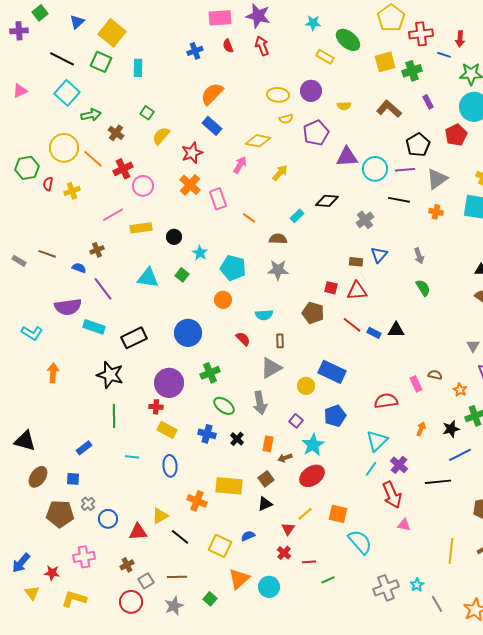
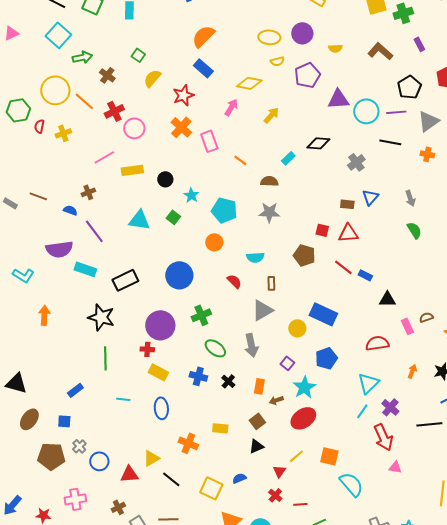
black triangle: (396, 330) -> (387, 299), moved
brown semicircle: (435, 375) -> (426, 317), turned -32
yellow rectangle: (229, 486) -> (220, 428), size x0.6

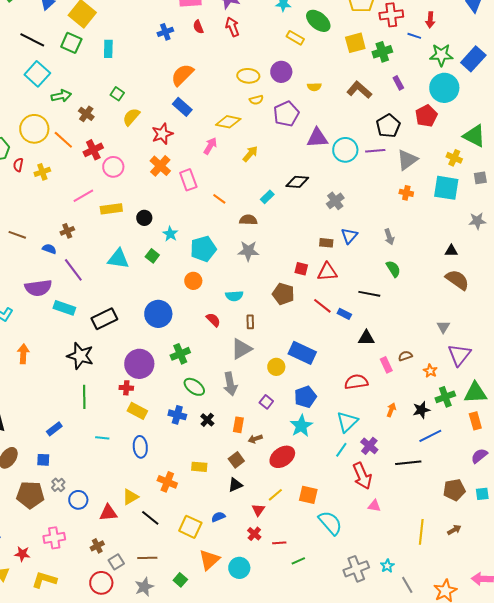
black line: (390, 142) -> (369, 294), moved
cyan pentagon: (224, 210) -> (203, 249), turned -30
cyan star: (304, 387) -> (301, 426), moved

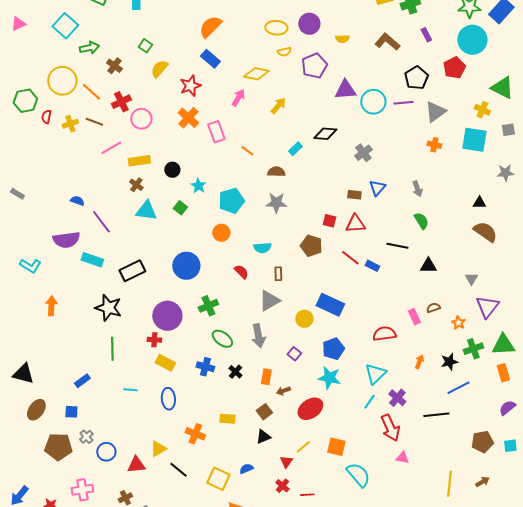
brown cross: (67, 231) -> (136, 185), moved, turned -32
brown line: (17, 235) -> (94, 122), moved
black triangle: (366, 338) -> (428, 266), moved
cyan star: (301, 426) -> (329, 378), turned -30

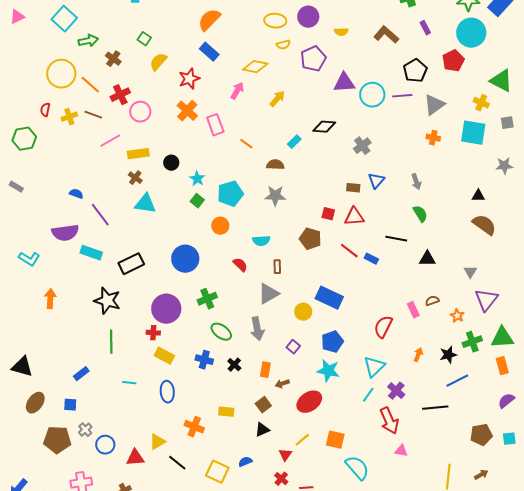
green hexagon: (25, 101) -> (24, 139), moved
green square: (180, 208) -> (197, 201), moved
red semicircle: (384, 334) -> (383, 327), turned -55

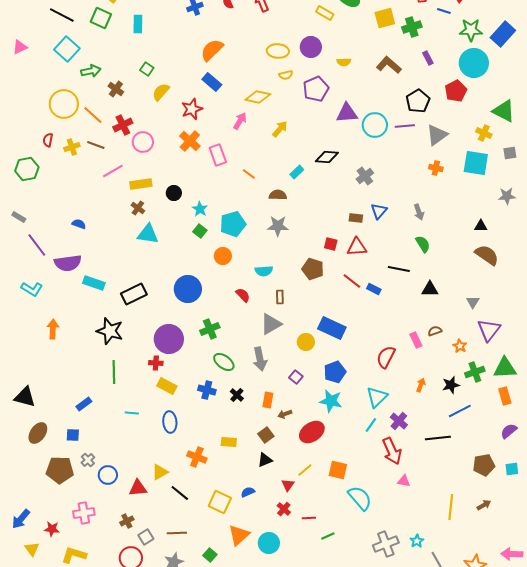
purple line: (100, 215) -> (37, 245), moved

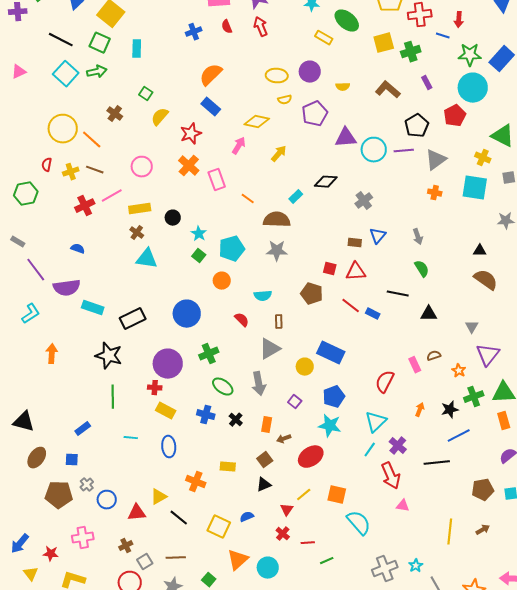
green arrow: (91, 71) -> (97, 72), moved
red cross: (123, 125) -> (85, 206), moved
brown semicircle: (278, 195) -> (277, 220), size x1.5
cyan L-shape: (32, 289) -> (31, 314), turned -65

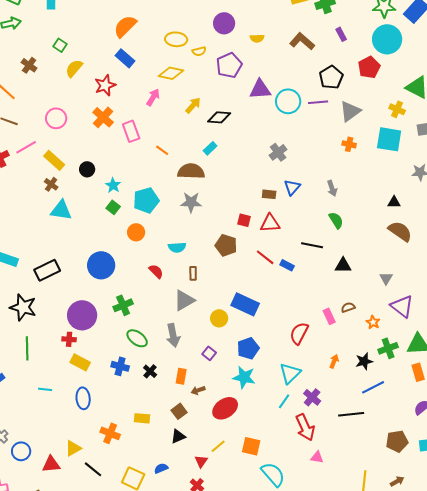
yellow ellipse: (277, 76) -> (176, 39), moved
black diamond: (326, 182) -> (219, 117), moved
yellow rectangle: (140, 209) -> (54, 160), turned 50
purple triangle: (488, 355) -> (402, 306), turned -30

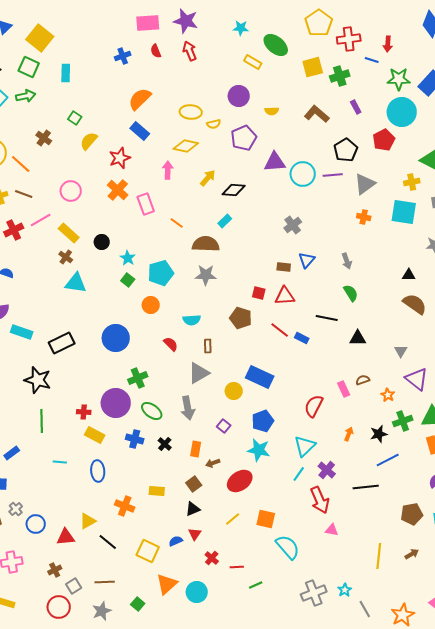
pink arrow: (153, 97) -> (168, 170), turned -30
yellow cross: (397, 109) -> (412, 182), turned -35
purple circle: (82, 315) -> (116, 403), moved
red triangle: (201, 461) -> (195, 534), moved

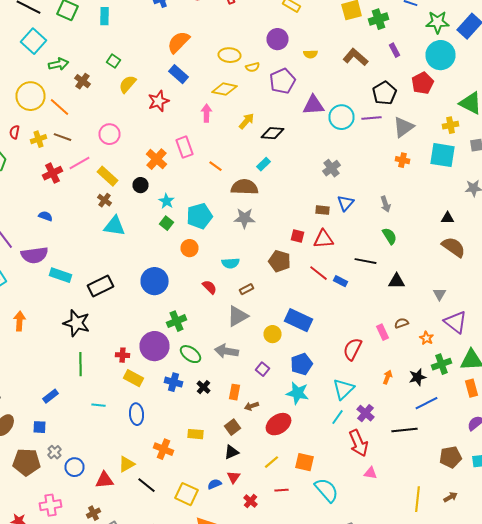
green arrow: (26, 96) -> (58, 64), moved
orange cross: (118, 190) -> (156, 159), moved
brown rectangle: (208, 346) -> (246, 289), turned 64
gray arrow: (188, 408) -> (226, 351), turned 110
red line: (237, 567) -> (282, 490), moved

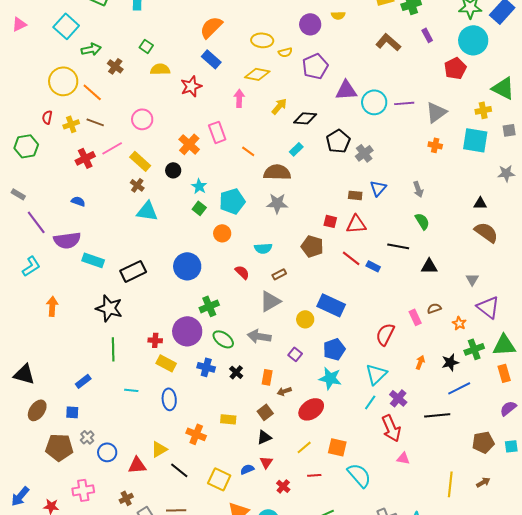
yellow semicircle: (310, 54) -> (338, 15), moved
yellow semicircle: (128, 84) -> (160, 69), turned 48
black pentagon: (384, 93) -> (338, 141), moved

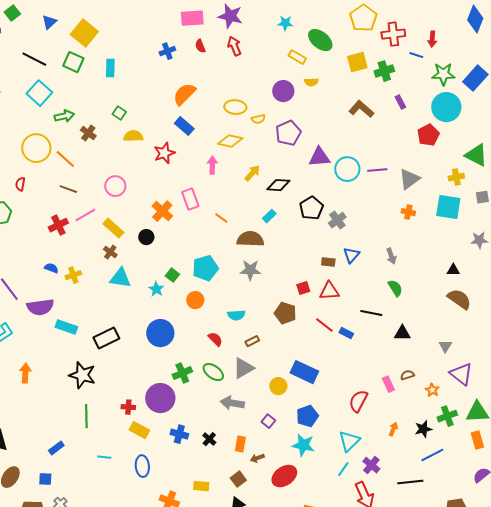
yellow cross: (71, 124) -> (73, 275), moved
cyan star: (199, 186) -> (156, 289), moved
red square: (330, 221) -> (303, 288), turned -32
green ellipse: (223, 339) -> (213, 372), moved

